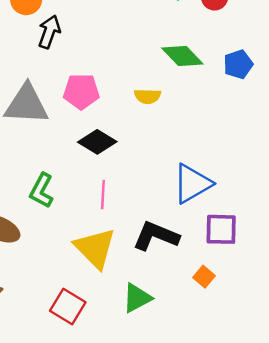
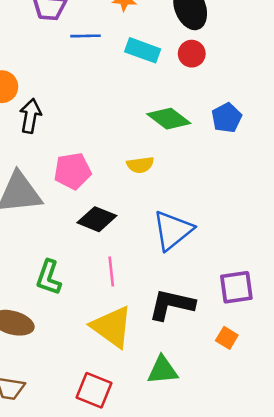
blue triangle: (192, 184) -> (173, 230), moved
green triangle: (137, 298) -> (163, 370), turned 32

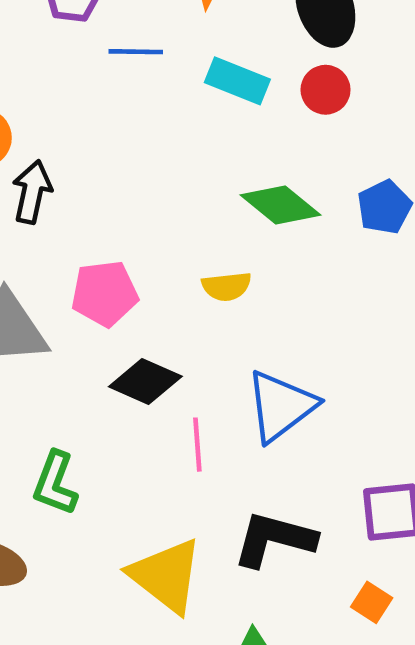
pink line: (111, 271) -> (197, 445), moved

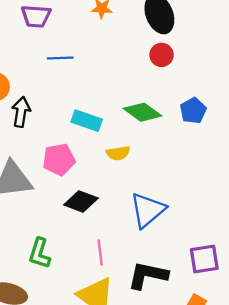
blue line: (136, 52) -> (60, 58), moved
cyan rectangle: (237, 81) -> (87, 121), moved
pink line: (197, 445) -> (100, 252), moved

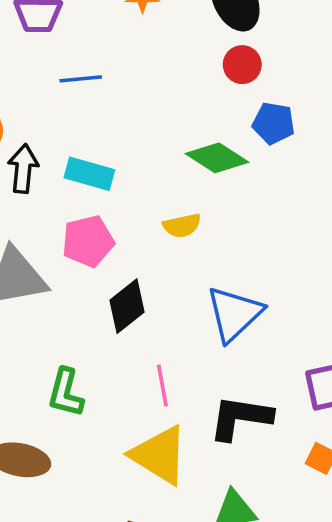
blue pentagon: (193, 111) -> (274, 123), moved, turned -30
cyan rectangle: (87, 121) -> (89, 174), moved
black diamond: (81, 201) -> (127, 306), turned -56

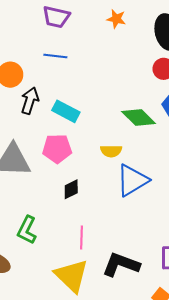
blue line: (81, 79) -> (55, 56), moved
black diamond: (127, 306) -> (71, 189), size x0.7
blue triangle: (234, 314) -> (132, 180), moved

